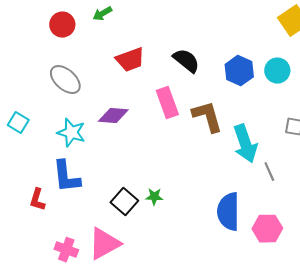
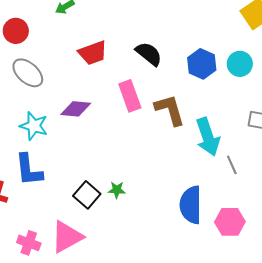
red circle: (62, 25) -> (16, 31), moved

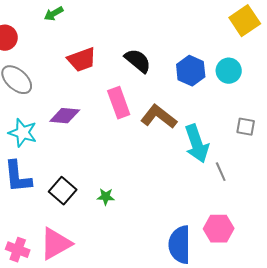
brown L-shape: (170, 110) -> (159, 117), turned -36
black square: (87, 195) -> (63, 191), moved
blue semicircle: (191, 205) -> (180, 245), moved

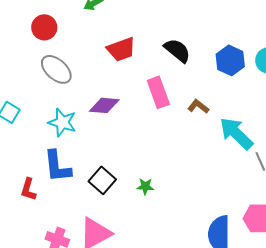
brown L-shape: (159, 117) -> (198, 106), size x0.6
cyan arrow: (197, 144) -> (236, 133), turned 153

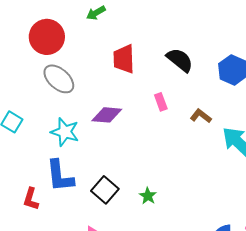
red circle: (44, 27) -> (47, 37), size x1.4
red trapezoid: (121, 49) -> (124, 59), turned 108
pink rectangle: (158, 92) -> (161, 102), size x0.6
green star: (145, 186) -> (148, 196), turned 30

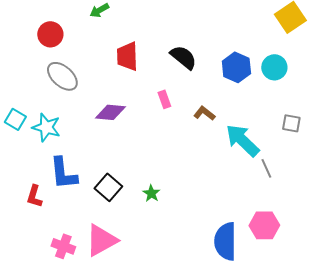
red circle: (47, 37) -> (50, 34), size x0.7
cyan star: (65, 132) -> (46, 127), moved

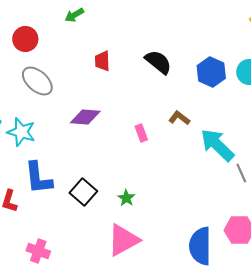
red trapezoid: (127, 56) -> (102, 61), size x0.7
pink rectangle: (164, 99) -> (141, 133), moved
pink triangle: (101, 240) -> (123, 240), moved

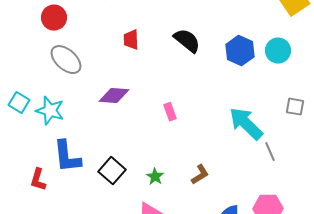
brown L-shape: (179, 118) -> (200, 175), moved, turned 110

